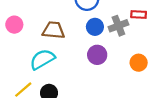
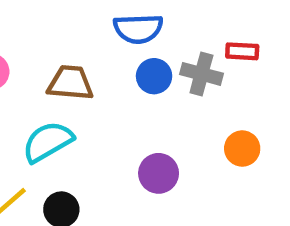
gray cross: (118, 26) -> (201, 74), turned 36
purple circle: (97, 55) -> (159, 173), moved

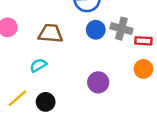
red rectangle: (242, 51) -> (143, 41), moved
cyan semicircle: (48, 142) -> (38, 65), size x0.6

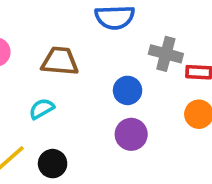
blue circle: (96, 30) -> (128, 90), moved

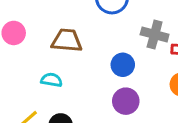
cyan semicircle: (42, 109) -> (52, 80), turned 40

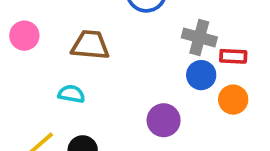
blue circle: (123, 65) -> (201, 75), moved

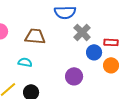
gray cross: (199, 37) -> (82, 32), moved, turned 30

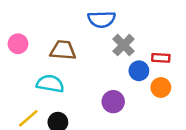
cyan semicircle: (25, 62) -> (50, 84), size x1.5

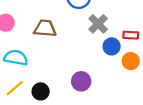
cyan semicircle: (50, 84) -> (16, 58), moved
purple circle: (113, 102) -> (81, 81), moved

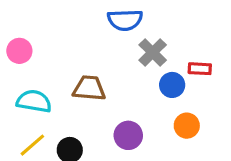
brown trapezoid: (45, 28) -> (89, 88), moved
orange circle: (131, 61) -> (187, 126), moved

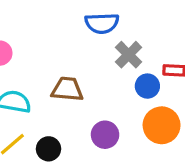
orange circle: (187, 126) -> (162, 125), size x1.5

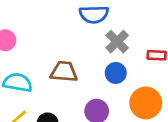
blue circle: (147, 86) -> (116, 73), moved

